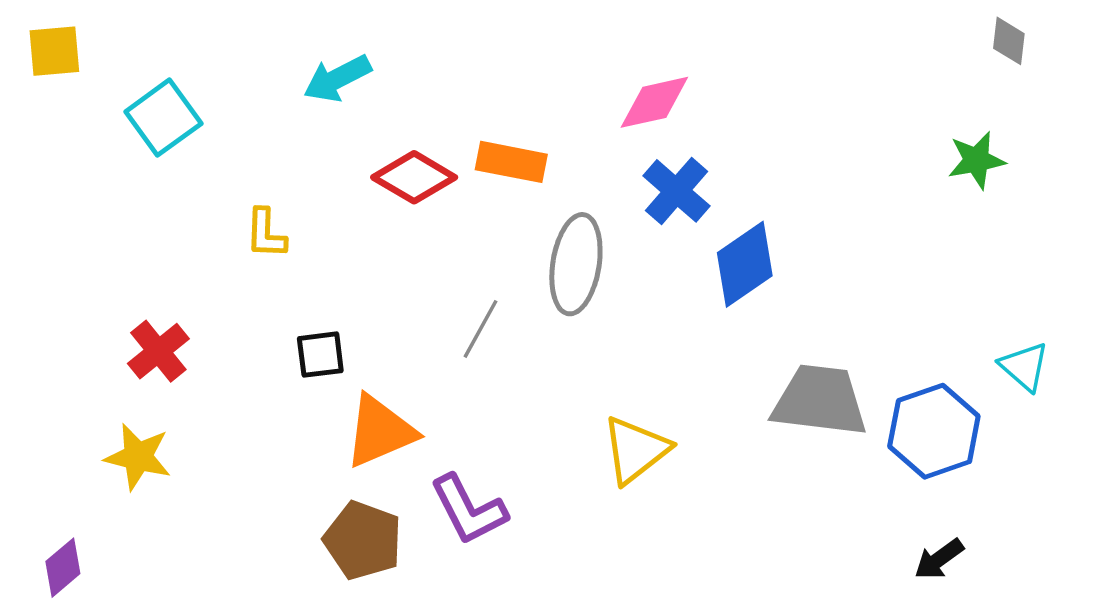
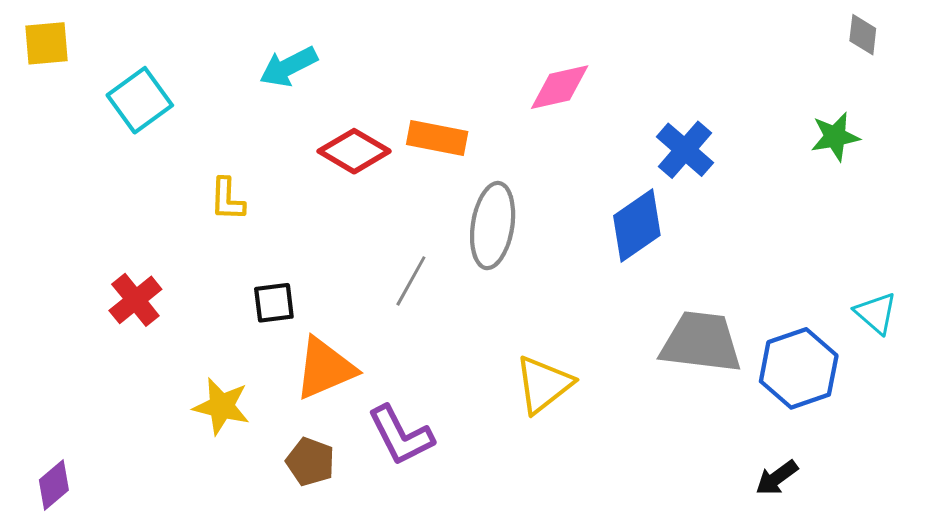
blue cross: (677, 191) -> (685, 150), moved
yellow star: (138, 457) -> (221, 406), moved
brown pentagon: (363, 540) -> (310, 462), size x0.7
black arrow: (939, 559) -> (777, 478), moved

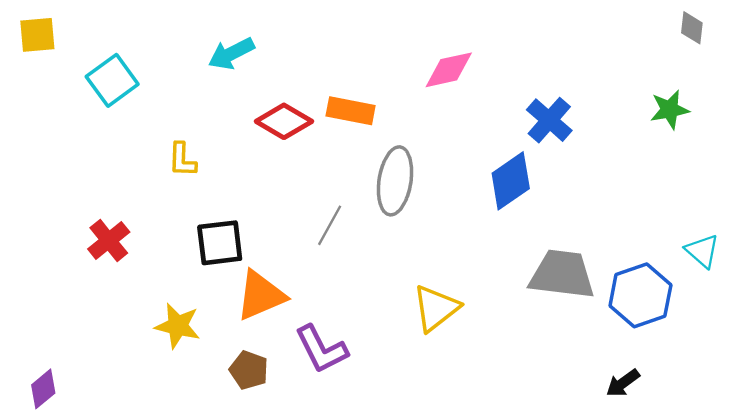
black square: (274, 303) -> (220, 243), size x1.4

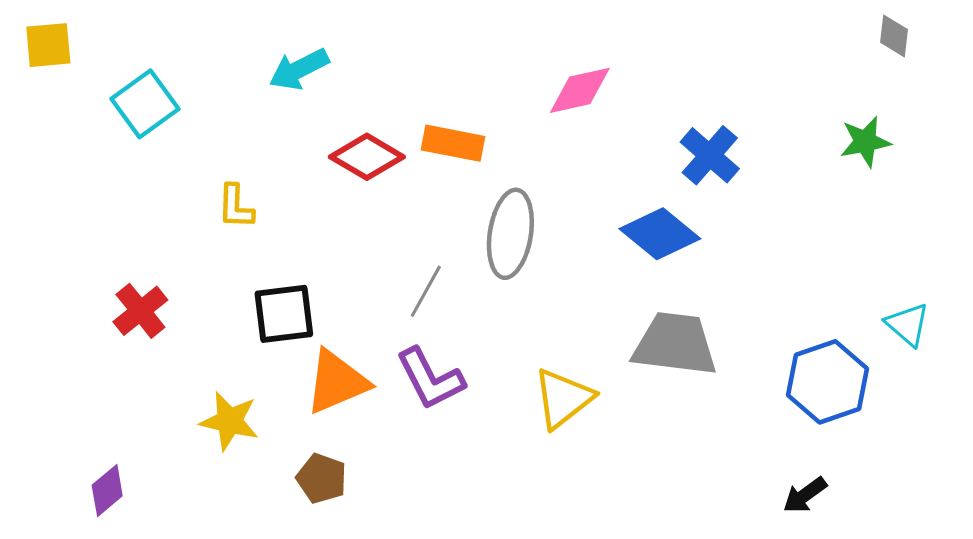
blue diamond: (511, 181) -> (660, 234), turned 74
gray trapezoid: (562, 274) -> (675, 344), moved
purple L-shape: (321, 349) -> (430, 379), moved
purple diamond: (43, 389) -> (107, 491), moved

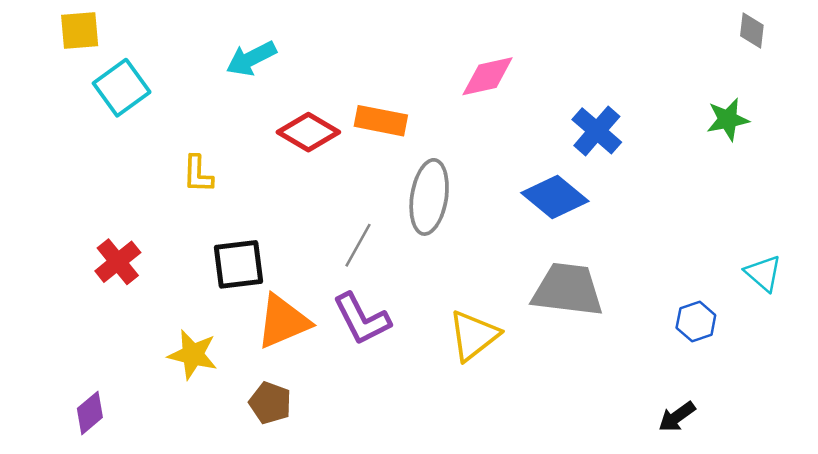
yellow square: (48, 45) -> (80, 30), moved
blue hexagon: (828, 382) -> (696, 321), size x0.6

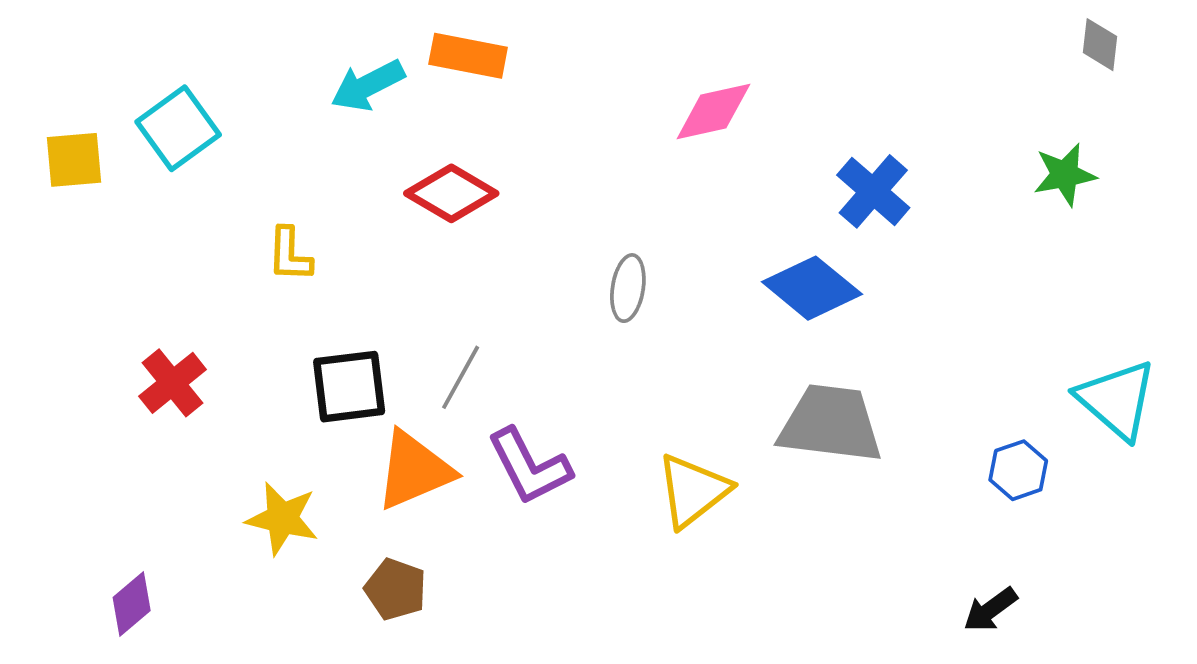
yellow square: (80, 30) -> (74, 160), moved
orange rectangle: (381, 121) -> (468, 56), moved
gray ellipse: (429, 197) -> (628, 288), size x0.6
gray line: (358, 245) -> (461, 377), moved
cyan triangle: (763, 273) -> (1117, 400), size x1.5

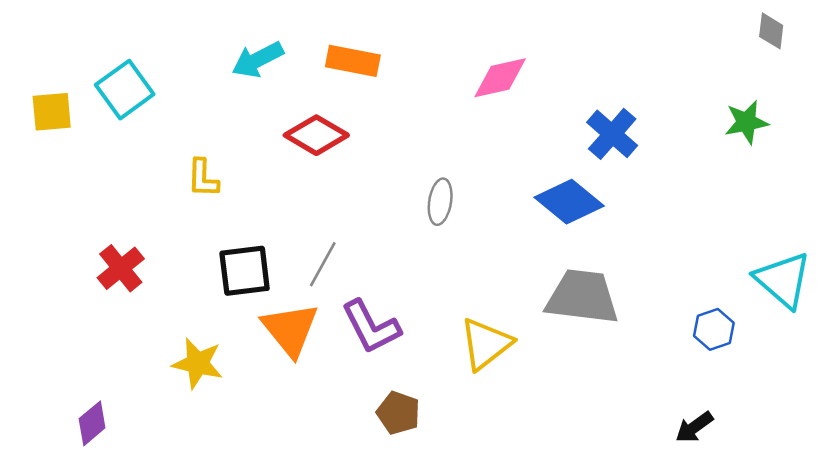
orange rectangle: (468, 56) -> (353, 61), moved
orange triangle: (414, 470) -> (290, 329), turned -46
brown pentagon: (396, 589) -> (398, 413), moved

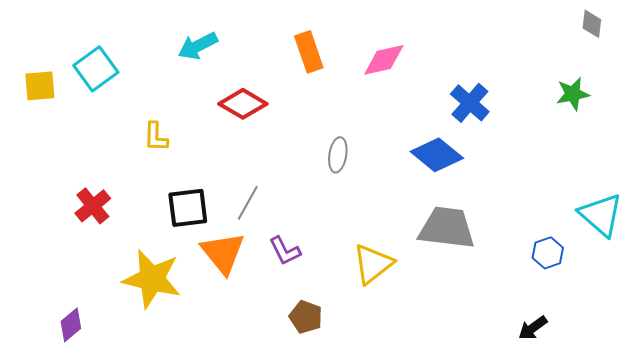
orange rectangle: (353, 61) -> (309, 52), moved, turned 60
purple L-shape: (371, 327) -> (285, 251), size x0.7
yellow star: (198, 363) -> (152, 279), size x1.5

